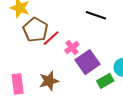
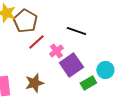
black line: (96, 15) -> (76, 31), moved
brown pentagon: (35, 30) -> (25, 21), moved

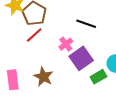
red line: (36, 42) -> (34, 35), moved
brown star: (34, 83) -> (43, 77), turned -30

